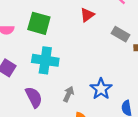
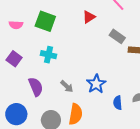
cyan cross: (45, 60) -> (49, 55), size x0.7
gray arrow: (69, 94) -> (67, 86), turned 104

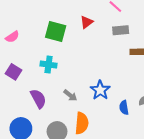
green square: (45, 21) -> (56, 32), moved
pink semicircle: (16, 25) -> (12, 37), turned -32
gray rectangle: (117, 36) -> (121, 30), moved, turned -35

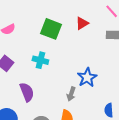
blue star: (100, 90) -> (87, 77), moved
gray arrow: (70, 95) -> (71, 94), moved, turned 64

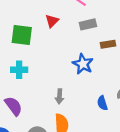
blue star: (87, 77) -> (83, 64), moved

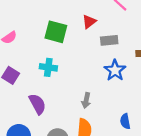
gray rectangle: (88, 24) -> (109, 40), moved
blue semicircle: (102, 103) -> (125, 121), moved

